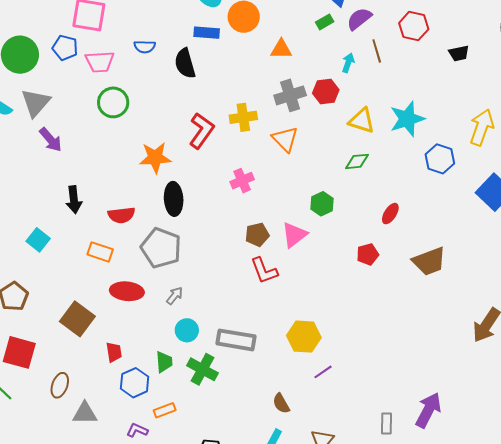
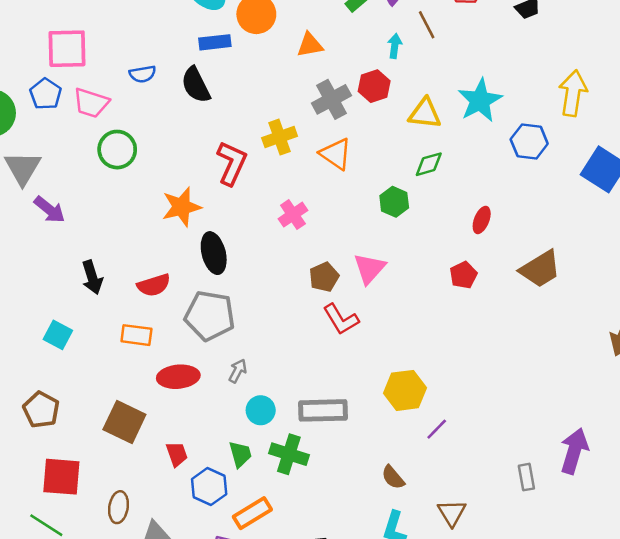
blue pentagon: (65, 48) -> (46, 94), turned 30
pink trapezoid: (100, 62) -> (91, 103), turned 32
green hexagon: (322, 204) -> (394, 202), moved
orange rectangle: (165, 410) -> (252, 513), size x1.4

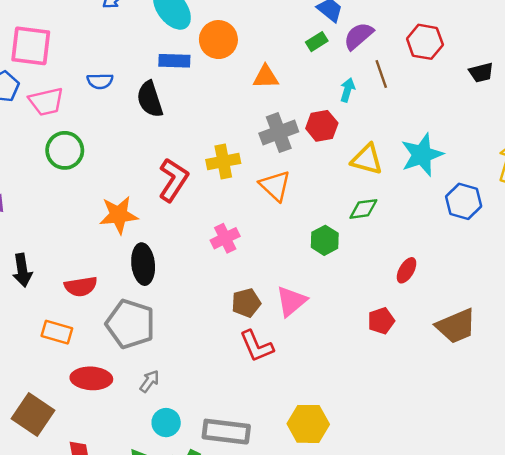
pink trapezoid: (91, 103) -> (46, 102), turned -39

